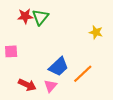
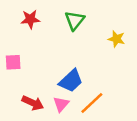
green triangle: (40, 17) -> (75, 20), moved
orange line: (83, 74) -> (92, 103), moved

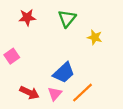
yellow star: (116, 39) -> (95, 37), moved
pink square: (13, 62) -> (12, 56), turned -32

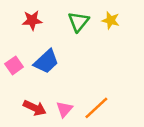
yellow star: (95, 37) -> (111, 20), moved
blue trapezoid: (64, 73) -> (46, 62), moved

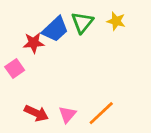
red star: (32, 20) -> (34, 43), moved
blue trapezoid: (46, 62) -> (55, 29), moved

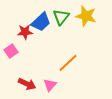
yellow star: (116, 21) -> (86, 16), size x1.5
orange line: (101, 113) -> (68, 63), moved

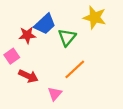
green triangle: (61, 17) -> (67, 37), moved
red arrow: (27, 84) -> (28, 76), moved

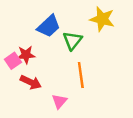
red star: (27, 35) -> (26, 55), moved
orange line: (75, 69) -> (81, 75), turned -55

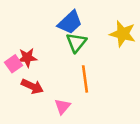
yellow star: (102, 19) -> (123, 34), moved
blue trapezoid: (49, 26) -> (70, 22), moved

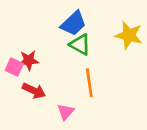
green triangle: (76, 43) -> (80, 45), turned -40
pink square: (14, 64) -> (14, 67), turned -30

